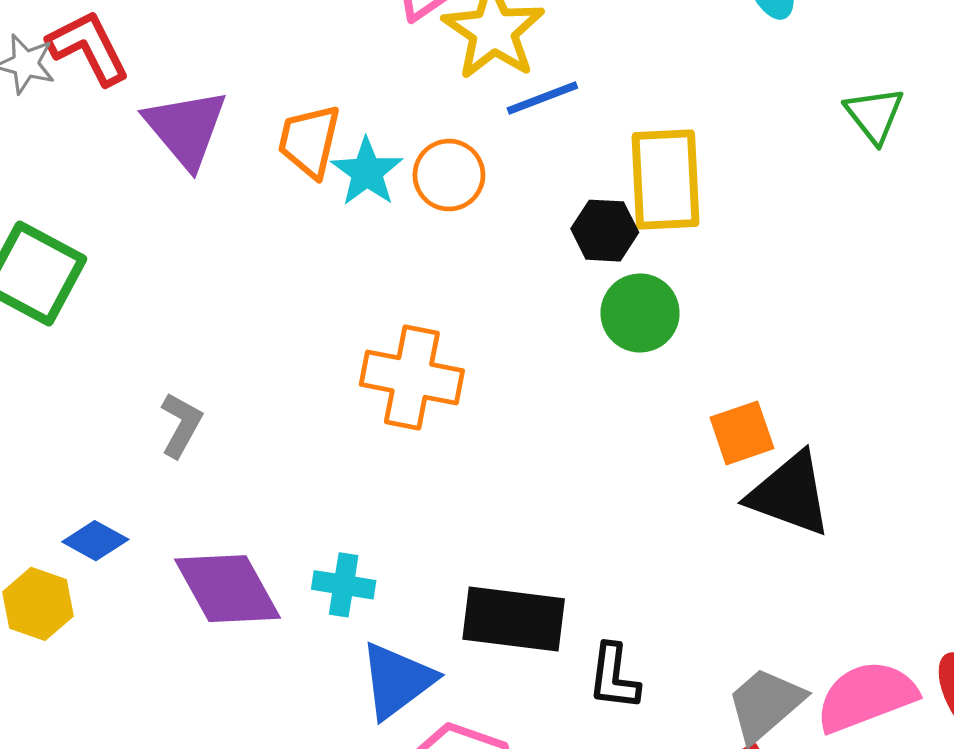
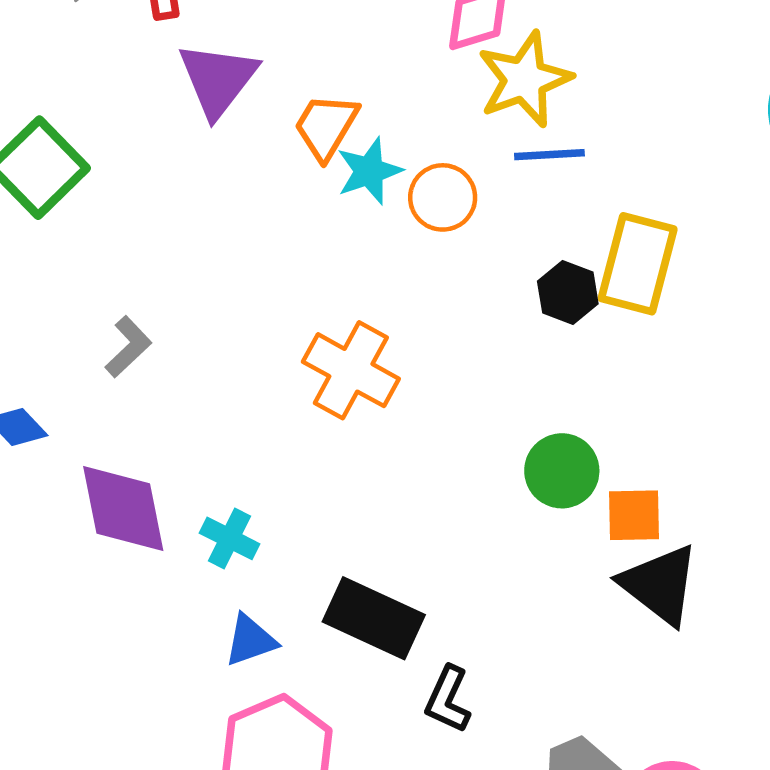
green circle: (640, 313) -> (562, 471), moved
blue triangle: (397, 680) -> (250, 640), size x0.7

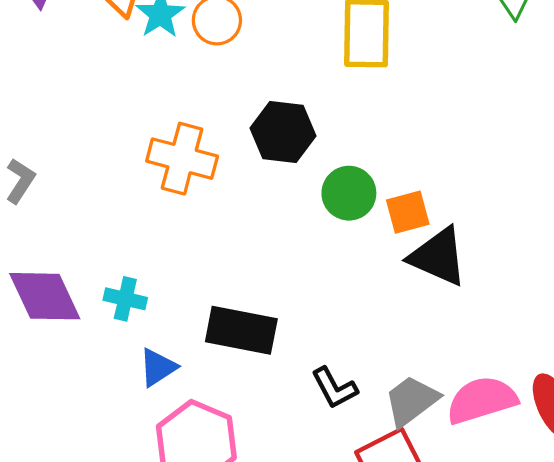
black hexagon: (568, 293) -> (283, 132), moved, size x1.4
black L-shape: (448, 699) -> (334, 388), moved, turned -39

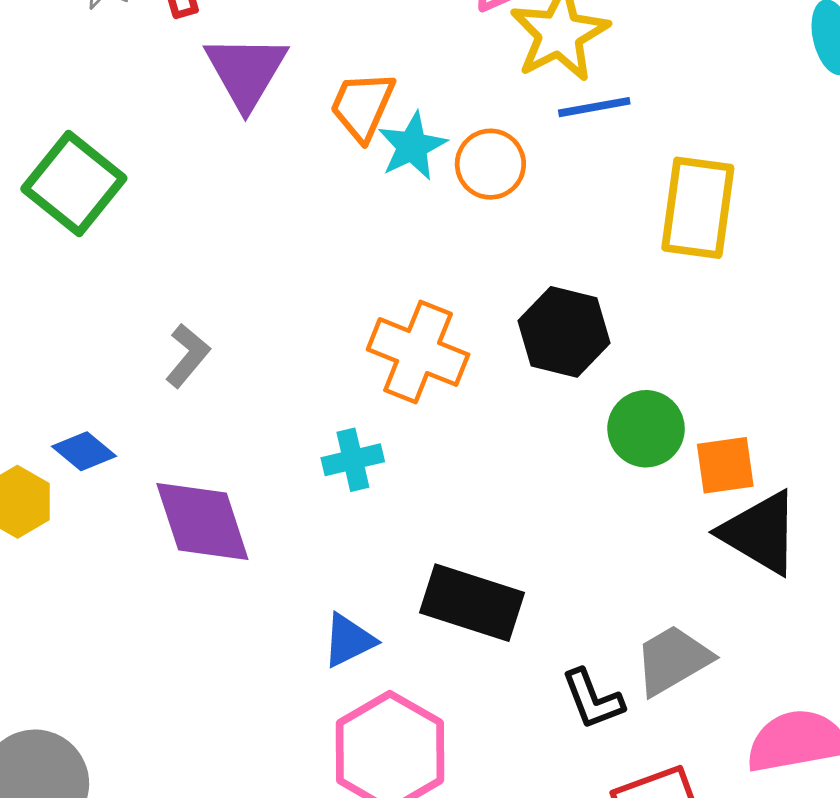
cyan cross: (125, 299) -> (353, 460), moved, turned -33
gray trapezoid: (411, 401) -> (673, 660), moved

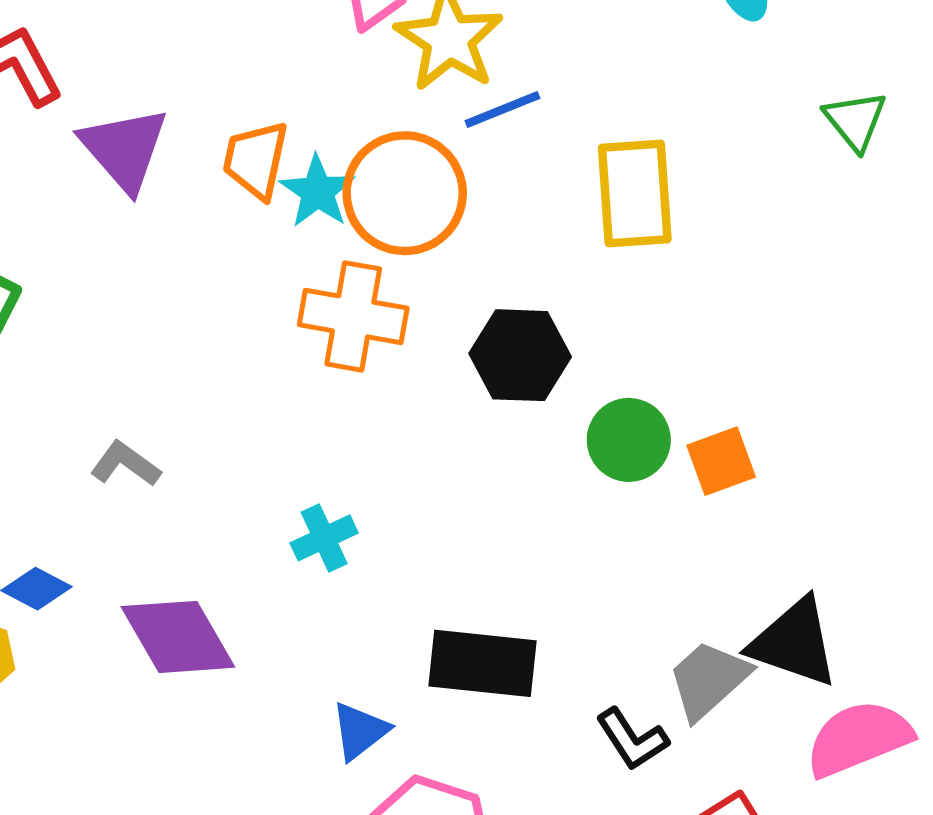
orange circle: (490, 164) -> (405, 193), size x1.6
orange cross: (418, 352) -> (353, 316), moved
gray L-shape: (188, 356) -> (125, 464), turned -82
black triangle: (760, 533) -> (794, 642), moved

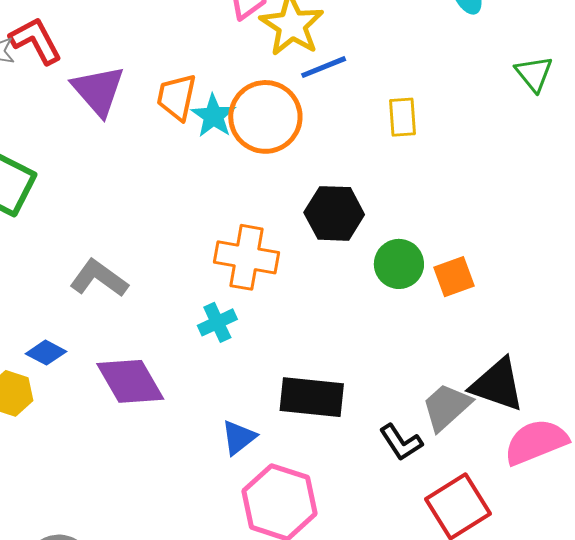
yellow rectangle: (635, 194) -> (403, 117), size x0.6
orange cross: (353, 316) -> (246, 257), moved
gray L-shape: (125, 464) -> (99, 278), size x1.4

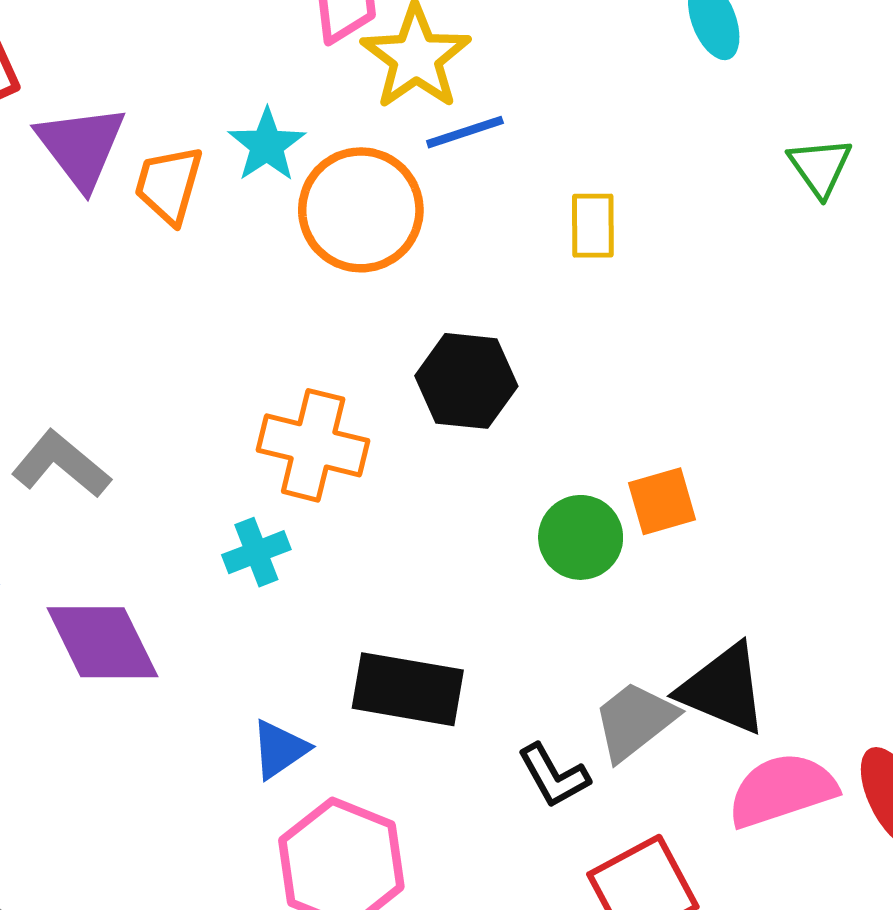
orange trapezoid: (177, 97) -> (169, 185), moved
cyan star: (213, 116) -> (267, 145), moved
green circle: (399, 264) -> (581, 537), moved

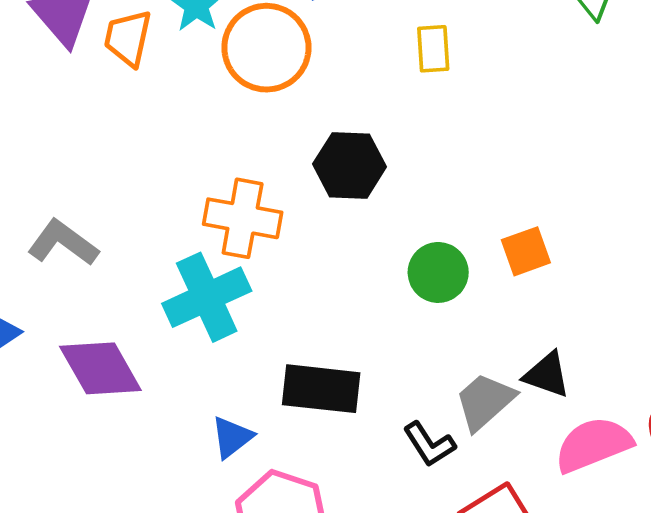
orange square: (662, 501) -> (526, 251), moved
cyan cross: (256, 552) -> (207, 297), size x1.8
black triangle: (723, 689) -> (547, 375), size x0.7

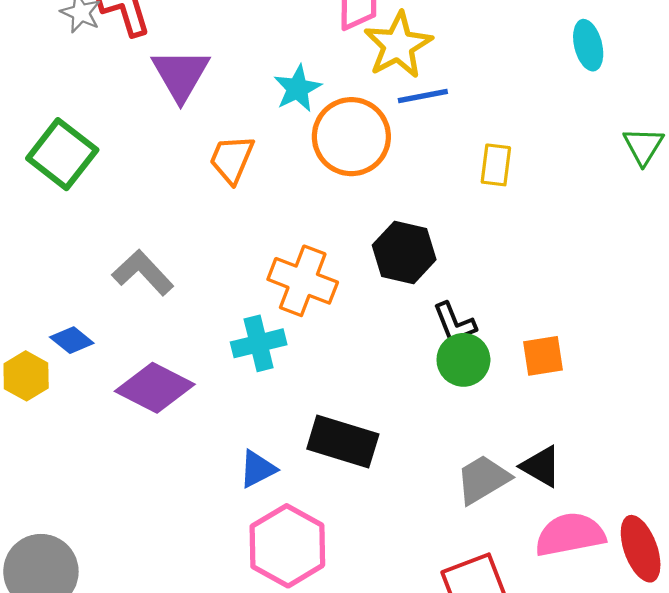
orange trapezoid: (128, 38) -> (232, 159), moved
cyan cross: (207, 297) -> (259, 343), size x0.7
purple diamond: (100, 368) -> (155, 388), turned -44
black L-shape: (429, 444) -> (454, 323), moved

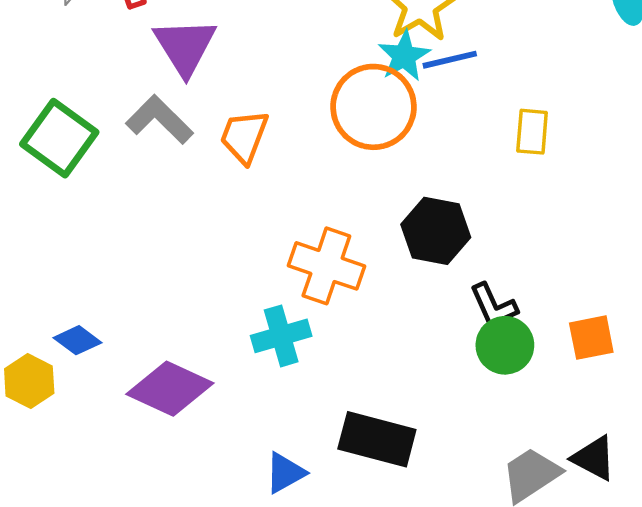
cyan star: (297, 88) -> (404, 56), moved
gray L-shape: (143, 273) -> (160, 120), moved

